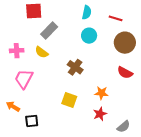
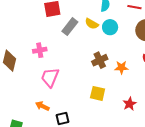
yellow semicircle: (42, 52) -> (92, 24), moved
brown cross: (75, 67) -> (100, 60), turned 35
orange star: (101, 93) -> (121, 67), moved

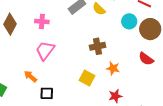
cyan circle: (110, 27) -> (129, 21), moved
orange star: (121, 67) -> (113, 68), moved

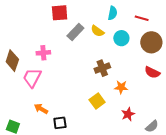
cyan circle: (129, 21) -> (121, 38), moved
pink trapezoid: (45, 50) -> (32, 78), moved
yellow square: (87, 78) -> (97, 101), turned 35

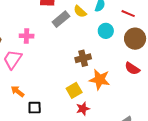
yellow semicircle: (97, 31) -> (80, 11), moved
orange star: (121, 87) -> (100, 79), size x1.5
red star: (128, 114) -> (83, 109), moved

